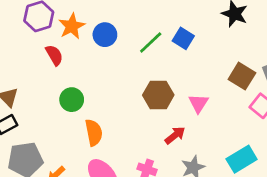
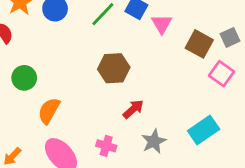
pink triangle: (198, 103) -> (162, 24), moved
orange semicircle: (94, 132) -> (49, 111), turned -136

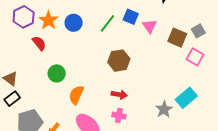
red arrow: (133, 109) -> (119, 95), moved, turned 56
gray star: (154, 141) -> (164, 109), moved

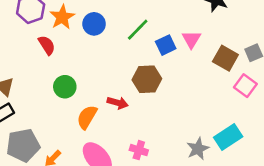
blue square: (131, 17) -> (166, 45), moved, turned 35
red arrow: (119, 95) -> (118, 103), moved

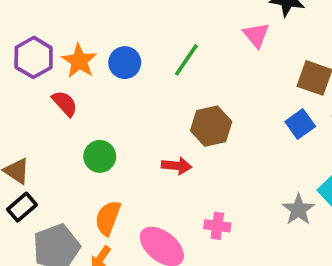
pink triangle: (191, 39) -> (256, 35), moved
blue square: (166, 45) -> (300, 124), moved
orange semicircle: (87, 117) -> (108, 218), moved

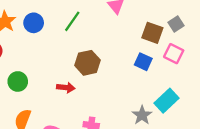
blue square: (300, 124) -> (143, 62), turned -30

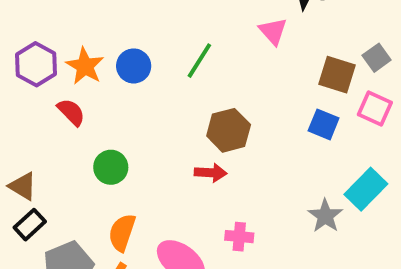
red arrow: (66, 88) -> (211, 173), moved

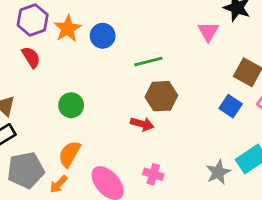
green line: (199, 61) -> (148, 62), moved, turned 32
red semicircle: (71, 112) -> (31, 57), moved

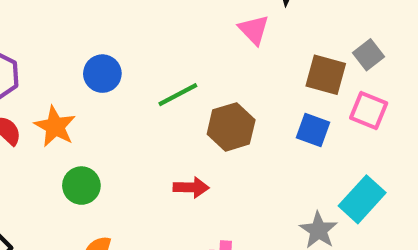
orange star: (68, 29) -> (55, 126), moved
brown hexagon: (161, 96) -> (231, 127), moved

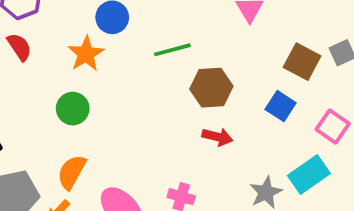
pink square: (369, 111) -> (333, 127), moved
orange star: (55, 126) -> (86, 54), moved
red arrow: (191, 187) -> (217, 137), moved

